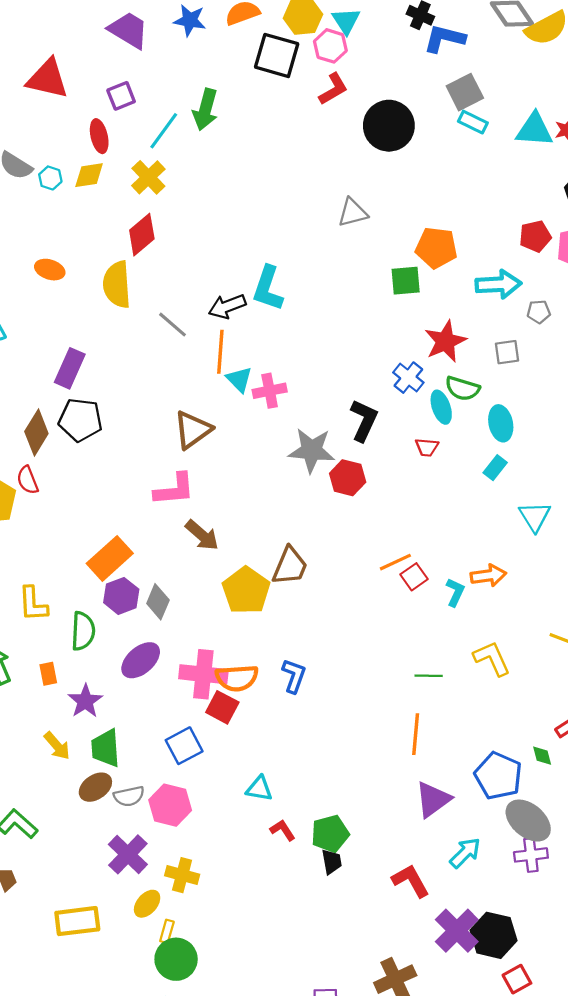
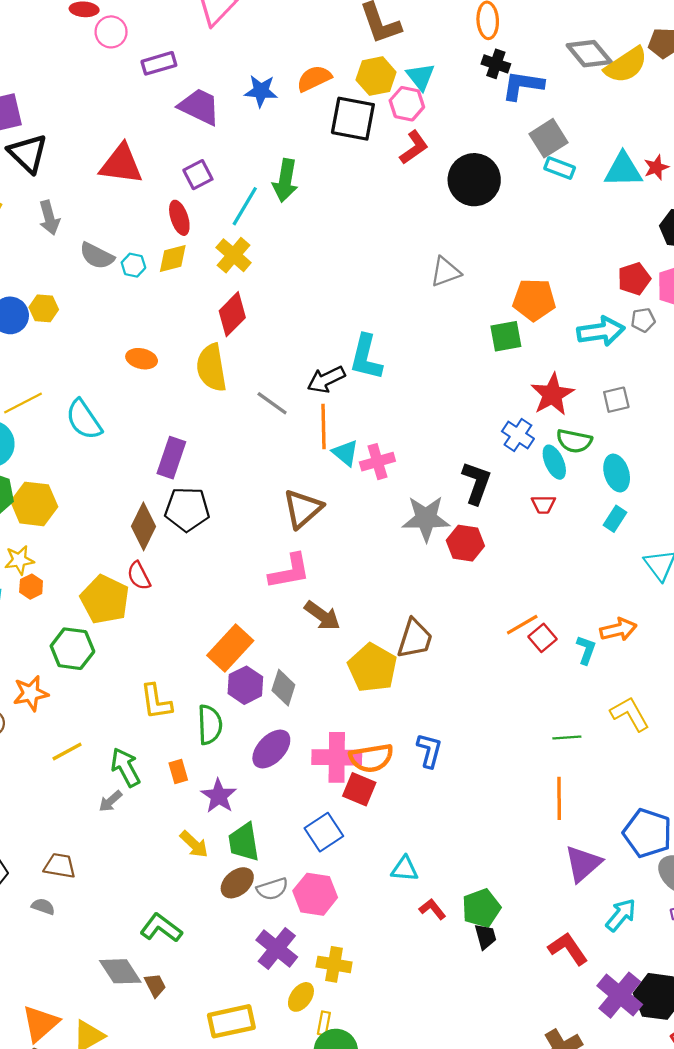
gray pentagon: (539, 312) -> (643, 320), moved

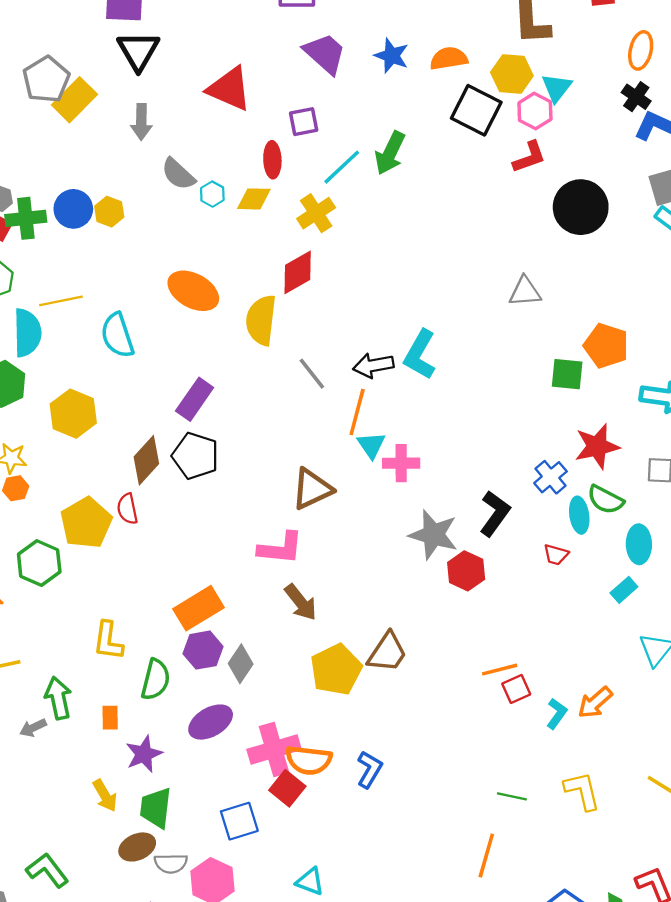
orange ellipse: (142, 359) -> (193, 291), size x1.6
yellow hexagon: (34, 504) -> (73, 414), moved
orange arrow: (618, 630) -> (595, 703), turned 136
pink cross: (337, 757) -> (274, 749), turned -33

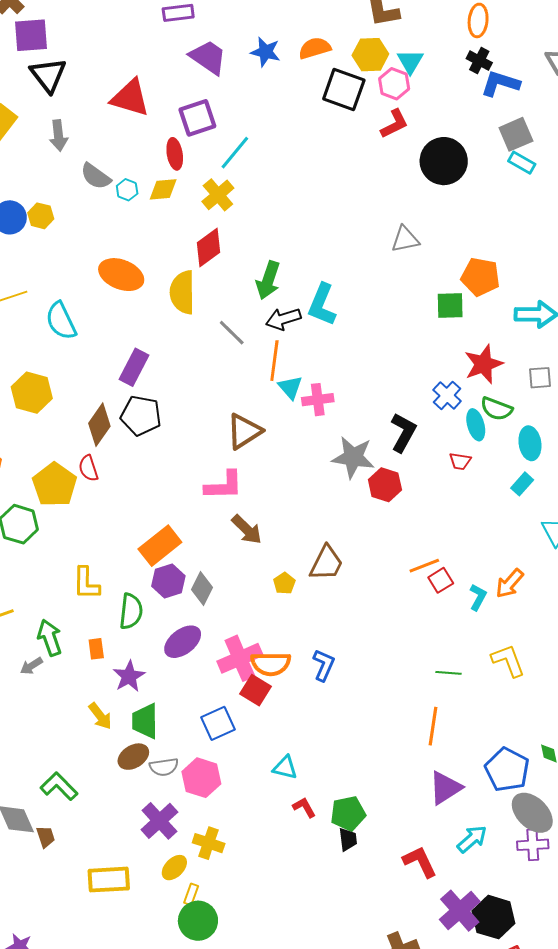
purple square: (304, 122) -> (197, 118), size x1.4
green arrow: (390, 153) -> (268, 280), moved
yellow pentagon: (336, 670) -> (284, 583), size x0.5

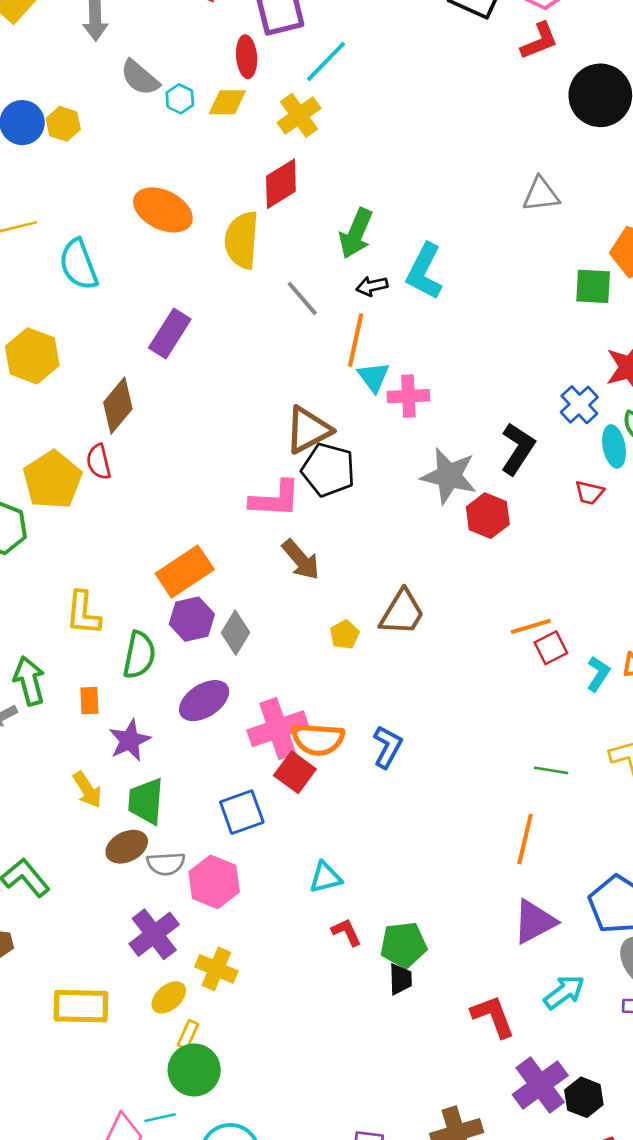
black arrow: (283, 319) -> (372, 286), size x0.7
black pentagon: (141, 416) -> (328, 470), moved
cyan triangle: (285, 767) -> (325, 877), turned -32
black hexagon: (493, 917) -> (584, 1097), size x0.7

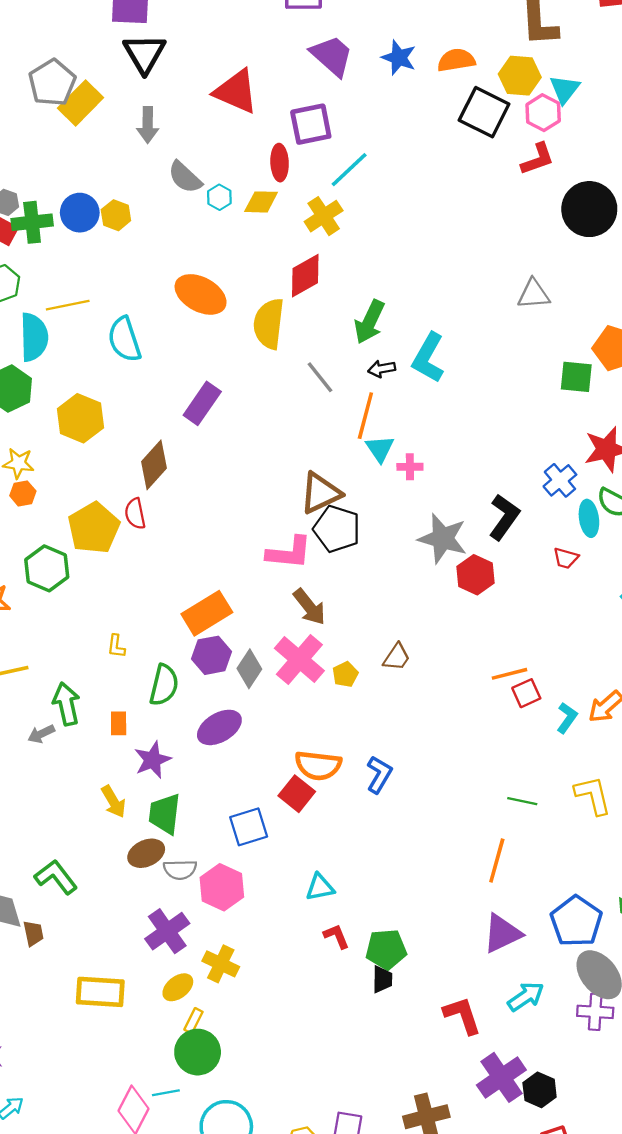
pink cross: (408, 396) -> (410, 467), size x0.7
yellow L-shape: (83, 613) -> (116, 646), size x0.6
brown trapezoid: (402, 613) -> (397, 657), size x0.7
pink cross: (278, 729) -> (299, 660), moved, turned -33

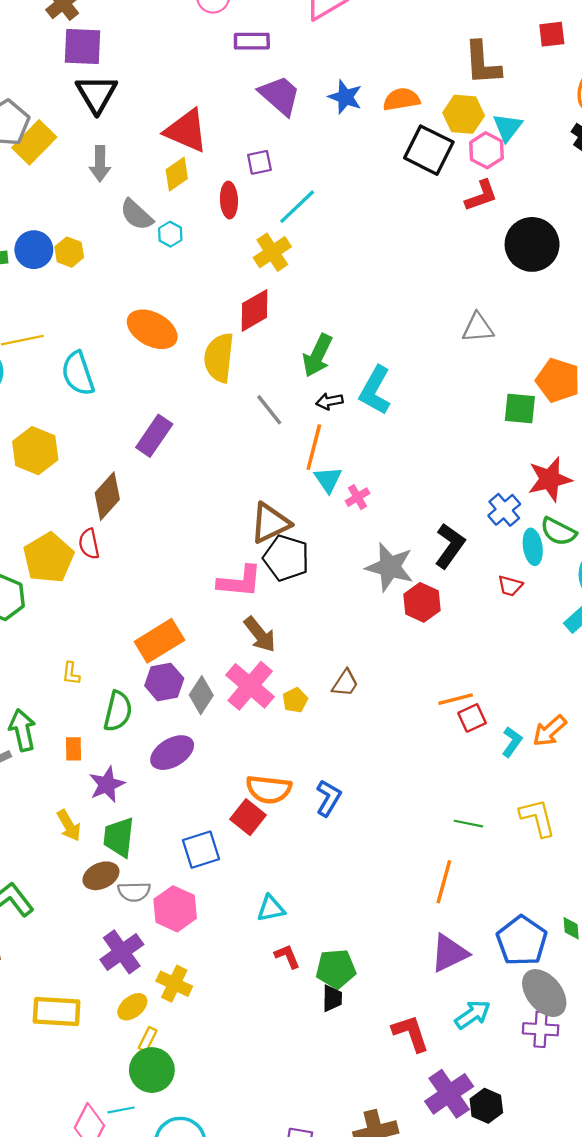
purple square: (311, 124) -> (259, 162), size x0.6
yellow diamond: (261, 202) -> (177, 174), moved, turned -36
pink cross: (410, 467) -> (357, 497), turned -30

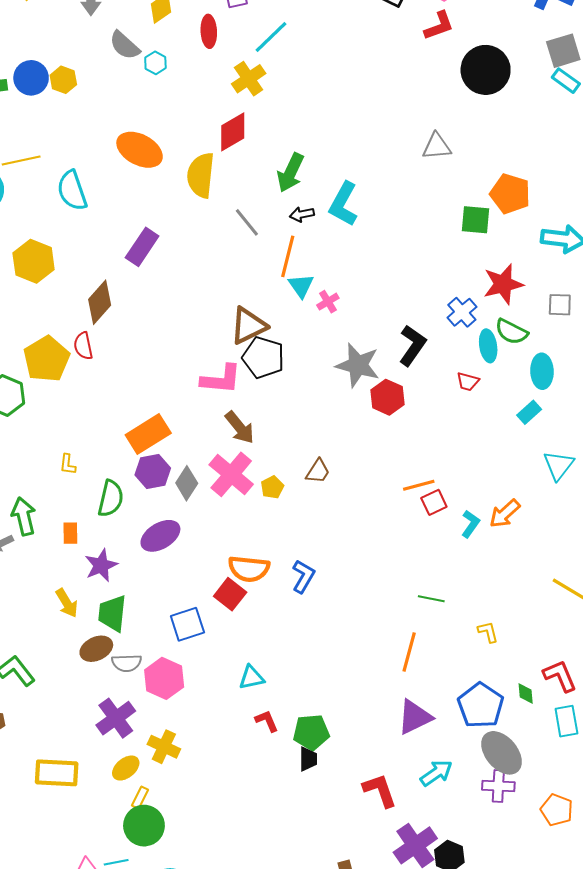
yellow L-shape: (538, 818) -> (488, 632), moved, size x0.6

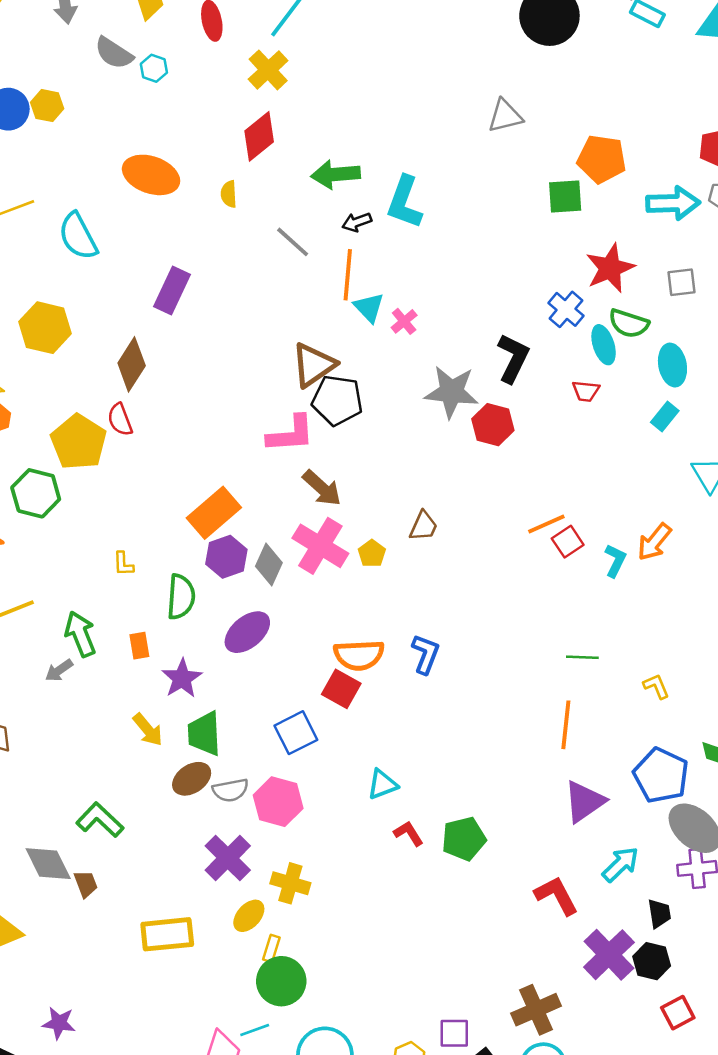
green arrow: (291, 173) -> (336, 174), turned 69
yellow semicircle: (201, 175) -> (229, 194), size x0.5
black trapezoid: (308, 759) -> (659, 913), moved

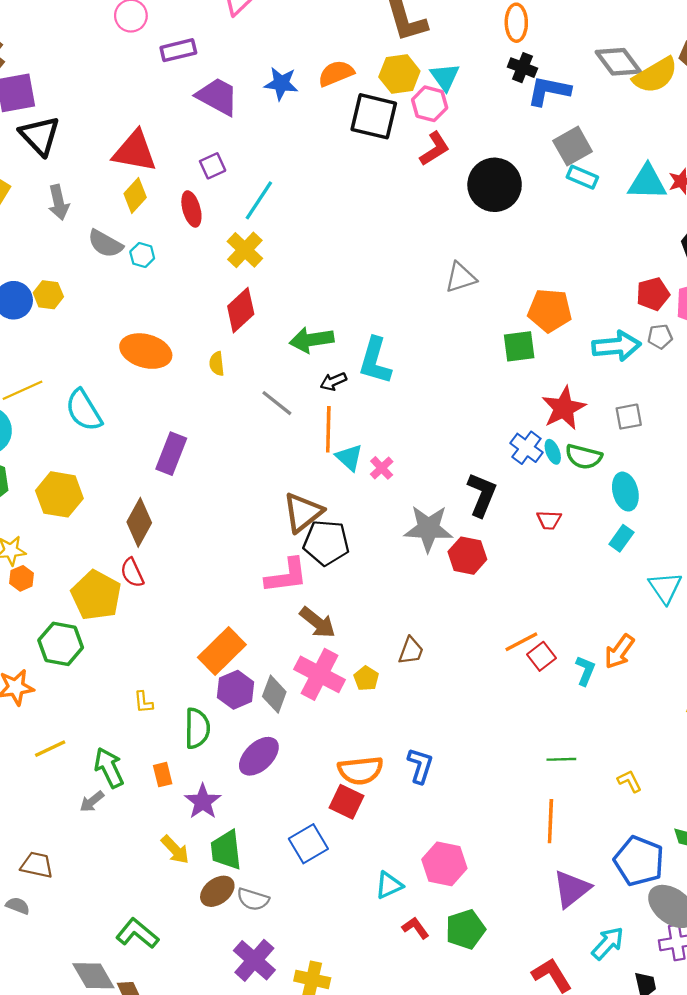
cyan ellipse: (604, 345) -> (553, 452), moved, size x0.7
gray semicircle: (230, 790) -> (253, 899), turned 32
pink hexagon: (278, 802) -> (444, 864), moved

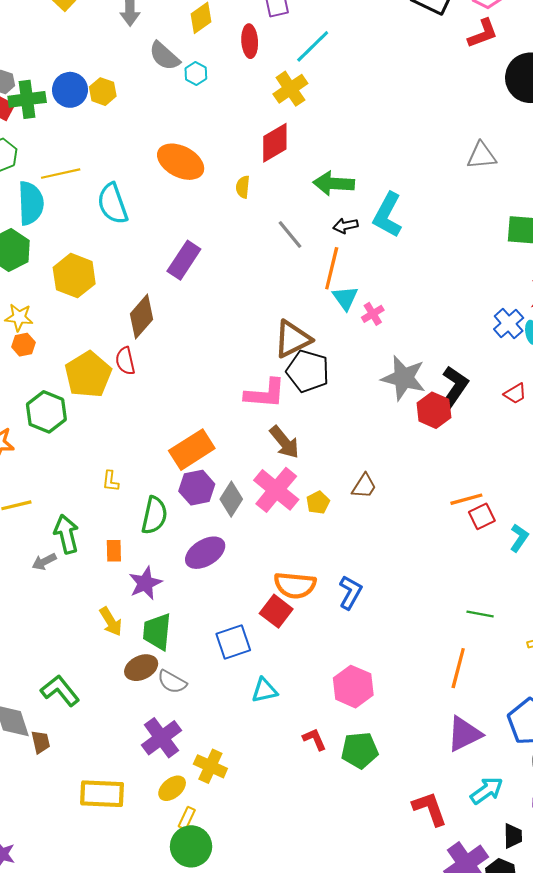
black L-shape: (482, 495) -> (454, 387), moved
red trapezoid: (549, 520) -> (515, 394), turned -45
cyan triangle: (389, 885) -> (264, 690), moved

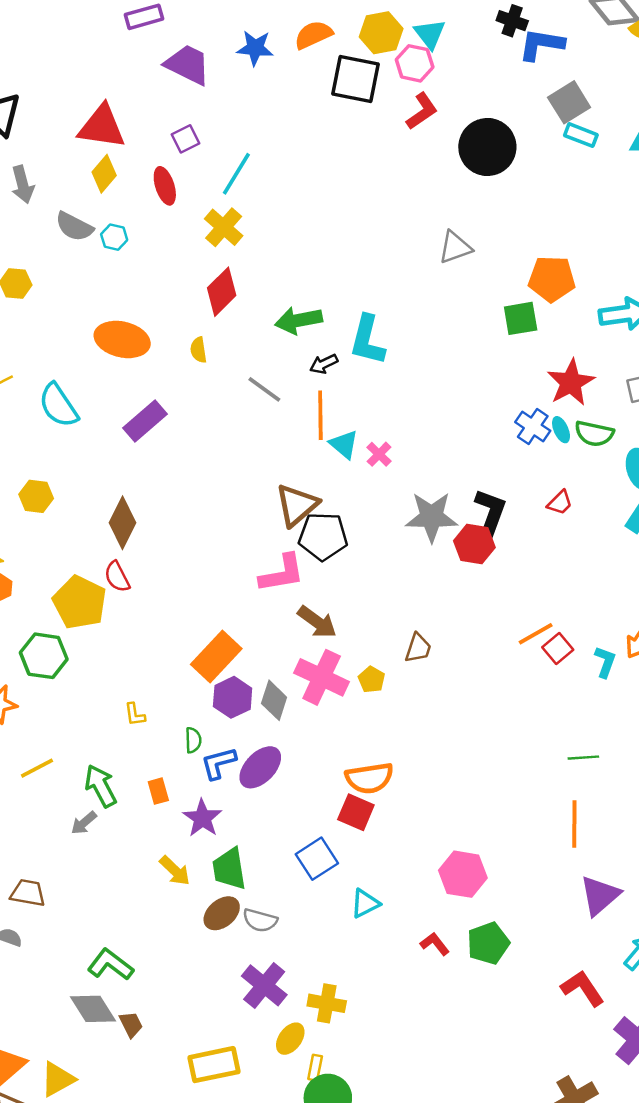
purple rectangle: (184, 260) -> (145, 421), moved, turned 30
yellow hexagon: (74, 276) -> (36, 496), size x0.7
green semicircle: (154, 515) -> (193, 740), size x0.6
blue L-shape: (350, 592) -> (219, 763), moved, turned -120
green L-shape: (60, 691) -> (110, 965), moved

